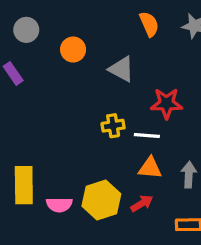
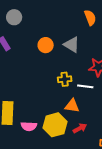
orange circle: (73, 50) -> (46, 45), moved
orange triangle: (150, 168) -> (72, 106), moved

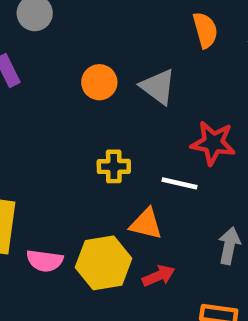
yellow cross: (65, 79) -> (114, 166), moved

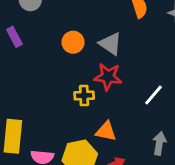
red star: (213, 143) -> (108, 77), moved
white line: (180, 183) -> (153, 95), moved, turned -60

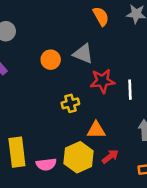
red star: (108, 77) -> (102, 81), moved
white line: (153, 95) -> (130, 90), turned -30

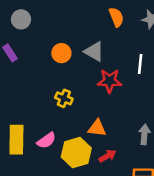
white line: (130, 90) -> (140, 64), moved
yellow cross: (70, 103) -> (64, 98), moved, turned 30
pink semicircle: (46, 164) -> (46, 140), moved, turned -36

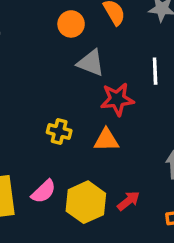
orange circle: (61, 53) -> (71, 24), moved
orange triangle: (97, 128) -> (106, 140), moved

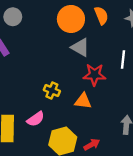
orange circle: (71, 24) -> (71, 19), size x1.5
pink semicircle: (44, 191) -> (36, 119), moved

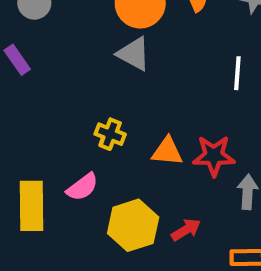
gray triangle: (80, 47) -> (134, 54), moved
red star: (94, 75) -> (214, 156), moved

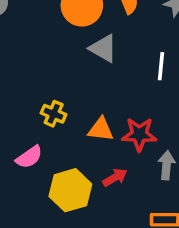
gray triangle: (134, 54) -> (103, 48), moved
red arrow: (186, 230) -> (115, 178), moved

